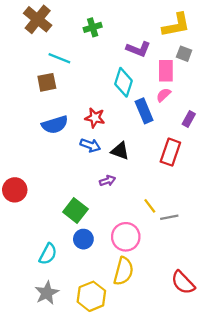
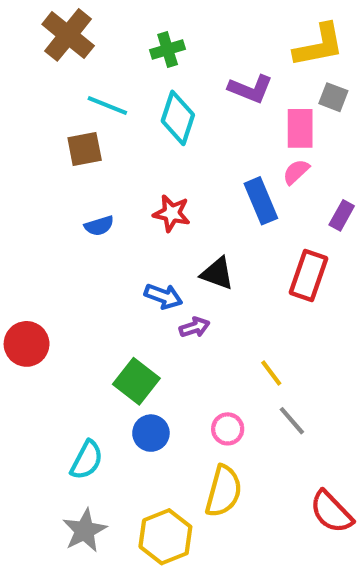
cyan diamond: (123, 82) -> (178, 118), moved
blue semicircle: (55, 125) -> (99, 226), size x0.6
blue arrow: (90, 145) -> (163, 296), moved
gray line: (169, 217) -> (292, 421), moved, turned 60
pink circle: (126, 237) -> (228, 429), size x0.6

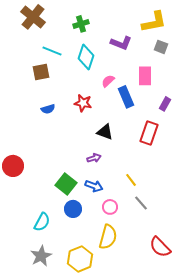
pink rectangle: (300, 128) -> (145, 76), moved
pink semicircle: (296, 172) -> (108, 81), moved
blue arrow: (163, 296) -> (94, 186), moved

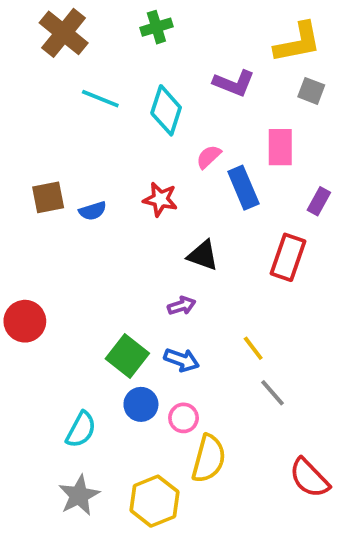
green cross: (81, 24) -> (156, 27), moved
brown square: (41, 72) -> (48, 197), moved
pink circle: (110, 207) -> (184, 418), moved

